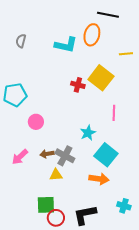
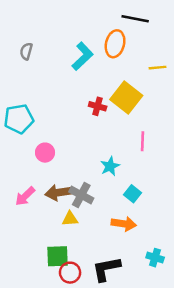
cyan L-shape: (66, 45) -> (83, 56), turned -55
brown arrow: (47, 154) -> (59, 193), size x1.5
cyan square: (106, 155) -> (133, 194), size x0.6

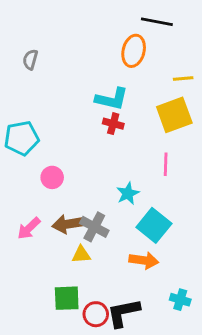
cyan L-shape: (83, 56) -> (112, 99), moved, turned 56
yellow square: (126, 98) -> (174, 115), moved, turned 32
cyan square: (133, 194) -> (154, 225), size x1.6
red circle: (70, 273) -> (96, 314), moved

